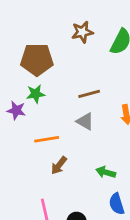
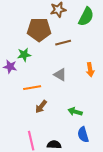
brown pentagon: (37, 60) -> (39, 30), moved
brown line: (89, 94) -> (63, 43), moved

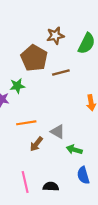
brown pentagon: (39, 30) -> (34, 58), turned 30
gray triangle: (60, 75) -> (58, 132), moved

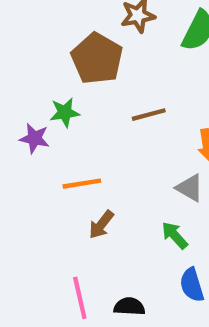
brown line: (61, 72) -> (149, 115), moved
gray triangle: (58, 132) -> (190, 188), moved
green arrow: (74, 150) -> (175, 235), turned 32

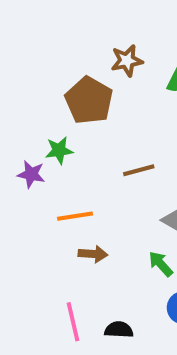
brown line: (149, 115) -> (139, 170), moved
brown arrow: (101, 225) -> (93, 254), turned -124

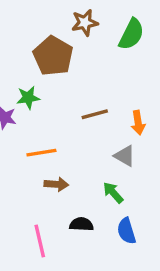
black semicircle: (119, 330) -> (81, 224), moved

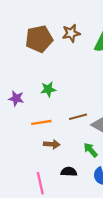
brown pentagon: (53, 56) -> (39, 39), moved, turned 30
green star: (28, 98) -> (48, 89), moved
brown line: (95, 114) -> (78, 117), moved

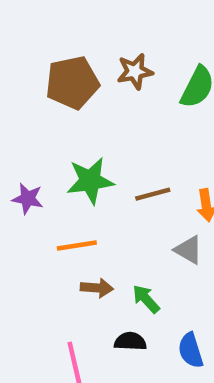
green star: (48, 89) -> (90, 181), size x1.5
brown line: (78, 117) -> (153, 194), moved
green arrow: (91, 150) -> (146, 299), moved

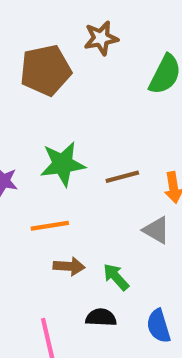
brown star: (135, 71) -> (101, 38), moved

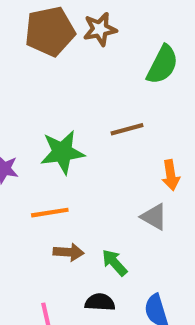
brown pentagon: (46, 70) -> (50, 31), moved
brown line: (122, 177) -> (127, 129), moved

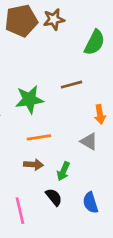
orange line: (50, 213) -> (39, 137), moved
green arrow: (114, 263) -> (63, 171), turned -114
black semicircle: (100, 302) -> (54, 197), turned 48

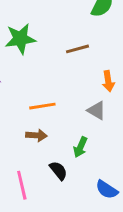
green star: (29, 99) -> (20, 39), moved
green arrow: (63, 171) -> (80, 147), moved
blue semicircle: (90, 203) -> (107, 190), moved, turned -40

